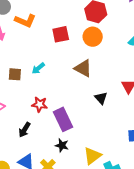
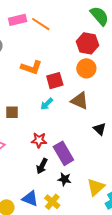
orange L-shape: (25, 21) -> (31, 67), moved
red square: (61, 34) -> (55, 81), moved
cyan arrow: (38, 68) -> (47, 104), moved
black arrow: (24, 130) -> (42, 166), moved

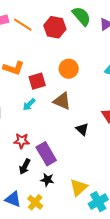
red hexagon: (87, 43) -> (55, 27), moved

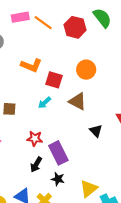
red square: (37, 81) -> (54, 80), turned 30

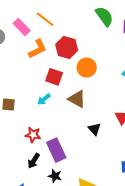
pink rectangle: (20, 17) -> (22, 27), moved, turned 54
red hexagon: (75, 27) -> (67, 47), moved
orange L-shape: (31, 65) -> (38, 49), moved, turned -50

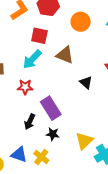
orange circle: (87, 68) -> (81, 22), moved
cyan arrow: (44, 99) -> (32, 59), size x1.5
red star: (33, 135) -> (25, 87), moved

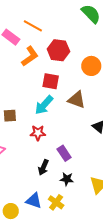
purple rectangle: (51, 108) -> (64, 153), size x0.7

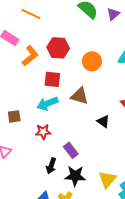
orange line: (33, 26) -> (31, 14), moved
cyan arrow: (44, 105) -> (47, 104), turned 30
black star: (67, 179) -> (75, 176), size x1.5

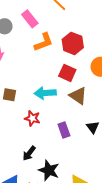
red square: (52, 79) -> (67, 73), moved
purple rectangle: (71, 150) -> (64, 130), moved

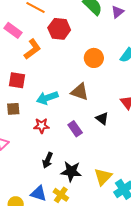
red hexagon: (73, 43) -> (59, 29), moved
red square: (67, 73) -> (17, 80), moved

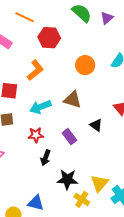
orange L-shape: (32, 49) -> (35, 70), moved
black arrow: (48, 160) -> (46, 158), moved
yellow cross: (61, 195) -> (82, 199), moved

